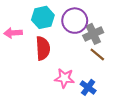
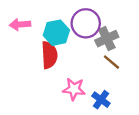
cyan hexagon: (43, 17) -> (56, 33), moved
pink arrow: (13, 33) -> (20, 24), moved

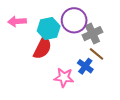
red semicircle: (49, 55) -> (42, 48), turned 30
blue cross: (101, 100) -> (85, 66), moved

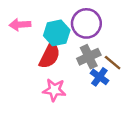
gray cross: (92, 34) -> (89, 57), moved
pink star: (64, 77) -> (54, 90), moved

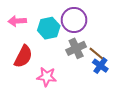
red semicircle: (50, 55) -> (23, 56), moved
blue cross: (99, 77) -> (100, 66), moved

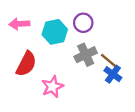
purple circle: (74, 20) -> (83, 23), size x0.7
pink star: (47, 77) -> (52, 87), turned -30

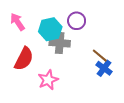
pink arrow: (19, 24) -> (18, 22), turned 60
gray cross: (86, 55) -> (60, 43), moved, turned 30

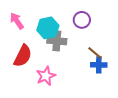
purple circle: (77, 21) -> (82, 20), moved
blue cross: (104, 68) -> (99, 65), turned -35

